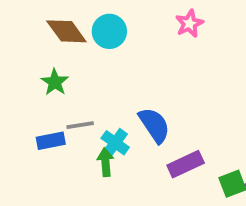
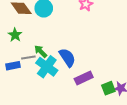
cyan cross: (115, 143) -> (47, 67), size x1.5
green arrow: (105, 162) -> (41, 51), moved, turned -40

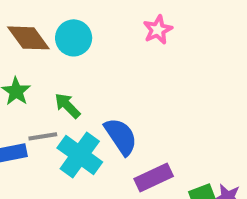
green arrow: (41, 51) -> (67, 106), moved

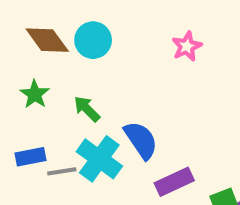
pink star: (158, 30) -> (187, 46), moved
gray line: (43, 136) -> (62, 171), moved

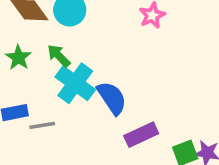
green arrow: (87, 109) -> (59, 56), moved
cyan cross: (99, 159) -> (75, 83), moved

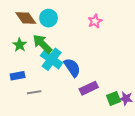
green arrow: (59, 56) -> (42, 44), size x1.5
gray line: (42, 125) -> (34, 92), moved

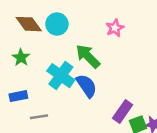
green arrow: (42, 44) -> (88, 56), moved
purple rectangle: (89, 88) -> (123, 112), moved, turned -30

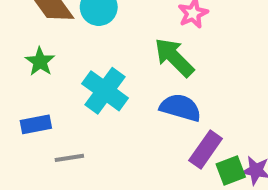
green arrow: (88, 56) -> (174, 57), moved
blue semicircle: (87, 86) -> (180, 108), moved, turned -40

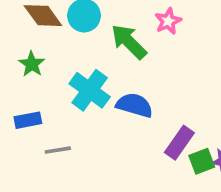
green arrow: (174, 57) -> (129, 42), moved
blue semicircle: (180, 108) -> (134, 105), moved

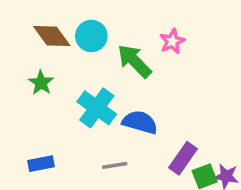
blue rectangle: (28, 120) -> (41, 164), moved
gray line: (58, 150) -> (115, 165), moved

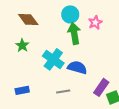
cyan circle: (91, 36) -> (70, 14), moved
green arrow: (134, 61) -> (74, 33), turned 35

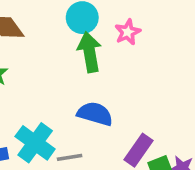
cyan cross: (53, 59) -> (35, 143), moved

